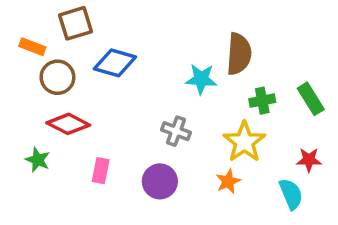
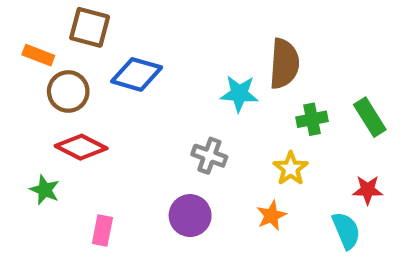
brown square: (75, 23) -> (90, 27), turned 32
yellow star: (244, 142) -> (291, 168), size x0.7
pink rectangle: (101, 171) -> (102, 231), moved

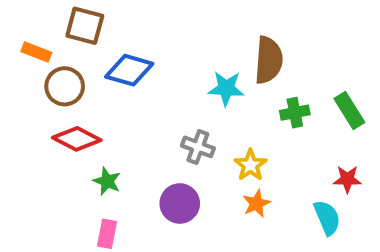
yellow star: (291, 168) -> (250, 165), moved
green star: (45, 190) -> (107, 181), moved
pink rectangle: (102, 231) -> (107, 234), moved

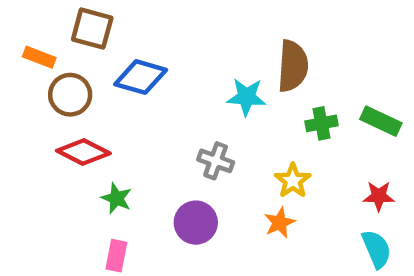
green rectangle: (349, 111) -> (381, 121), turned -33
yellow star: (250, 165) -> (293, 181), moved
cyan semicircle: (327, 218) -> (377, 249), moved

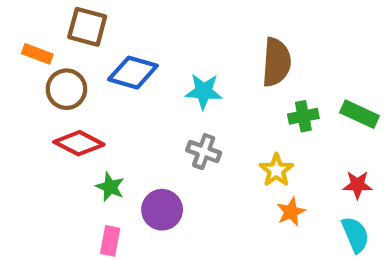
cyan star: (246, 97) -> (204, 91), moved
purple circle: (196, 223) -> (162, 210), moved
orange star: (280, 223) -> (291, 212), moved

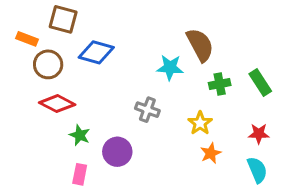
brown semicircle: (276, 62) -> (200, 45), turned -32
cyan star: (204, 91) -> (170, 67), moved
green rectangle: (359, 114) -> (260, 83), turned 32

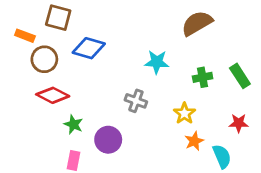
brown semicircle: (200, 45) -> (197, 23), moved, turned -92
cyan semicircle: (257, 170) -> (222, 156), moved

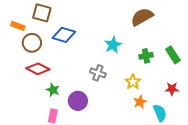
cyan star: (157, 62) -> (113, 45), turned -30

